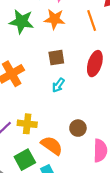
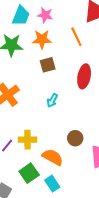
brown square: (56, 58) -> (48, 65), moved

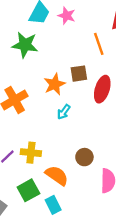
orange star: (42, 39) -> (55, 84), moved, turned -30
brown square: (48, 65) -> (79, 74), moved

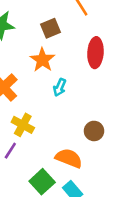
brown square: (79, 74) -> (50, 28), moved
yellow cross: (31, 153) -> (23, 125), moved, turned 36

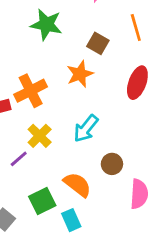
brown square: (50, 28) -> (98, 43), turned 36
cyan arrow: (60, 87) -> (86, 128), moved, size x1.5

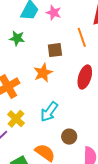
green star: (46, 25) -> (17, 38), size x0.7
brown square: (98, 43) -> (55, 50), turned -35

